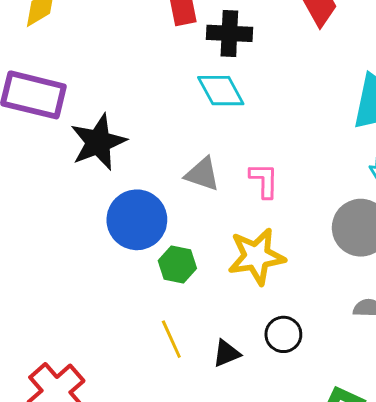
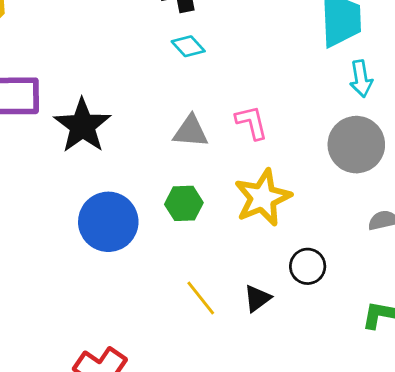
cyan diamond: (221, 91) -> (188, 46), size x0.7
blue circle: (137, 220) -> (108, 222), moved
green hexagon: (177, 264) -> (184, 203), moved

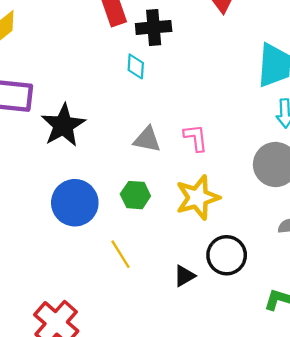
cyan diamond: (188, 46) -> (136, 66), moved, turned 40
black circle: (308, 266) -> (227, 255), size x1.4
yellow line: (201, 298) -> (121, 254), moved

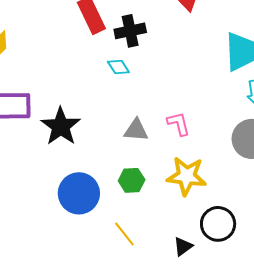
cyan diamond: (136, 66) -> (118, 67), turned -30
yellow star: (198, 198) -> (187, 176), turned 30

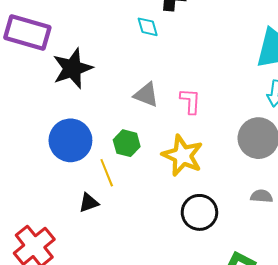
yellow line: (124, 234) -> (107, 173), moved
black triangle: (183, 246) -> (89, 203), moved

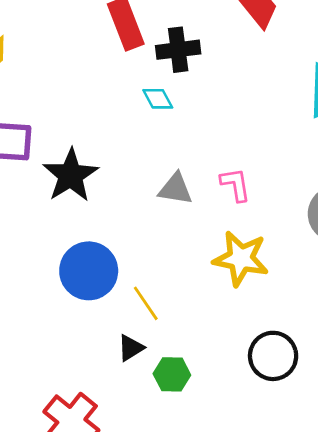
green hexagon: (127, 143) -> (172, 374), moved
black circle: (199, 212) -> (273, 356), moved

